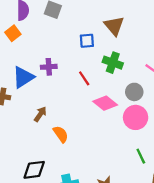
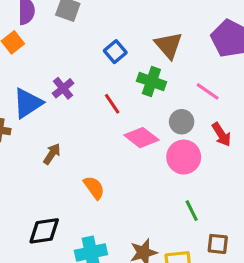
brown triangle: (114, 26) -> (169, 45), moved
blue square: (87, 41) -> (115, 52), turned -35
purple cross: (49, 67) -> (63, 88), turned -35
orange semicircle: (61, 134) -> (94, 188), moved

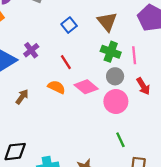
green cross: (151, 81) -> (111, 52), moved
pink line: (208, 91) -> (134, 55), turned 48
orange semicircle: (94, 188) -> (57, 87), moved, turned -30

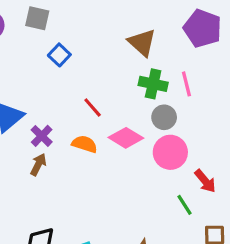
blue square: (69, 25) -> (59, 55), moved
purple cross: (31, 50) -> (42, 136), moved
red arrow: (143, 86) -> (205, 181), moved

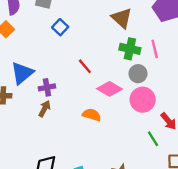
purple cross: (42, 136) -> (47, 87), turned 35
orange semicircle: (84, 144) -> (92, 115), moved

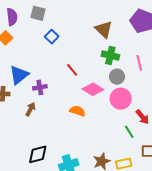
pink line: (155, 49) -> (139, 63), moved
brown arrow: (44, 109) -> (30, 109), moved

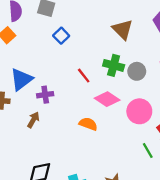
green cross: (110, 55) -> (114, 65), moved
gray circle: (117, 77) -> (137, 71), moved

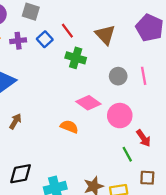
green cross: (114, 65) -> (76, 58), moved
red line: (84, 76) -> (67, 31), moved
purple cross: (45, 95) -> (18, 41), moved

